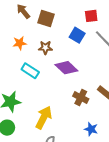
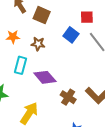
purple diamond: (66, 68) -> (45, 77), moved
cyan rectangle: (30, 71) -> (21, 65), turned 66

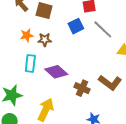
blue square: (71, 35) -> (76, 26), turned 35
orange star: (13, 37) -> (27, 35), moved

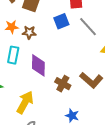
purple diamond: (56, 72) -> (38, 65), turned 45

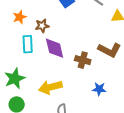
brown star: (29, 32) -> (42, 26), moved
yellow arrow: (25, 102) -> (50, 87), turned -120

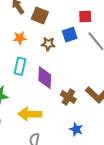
brown star: (42, 26) -> (48, 44), moved

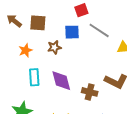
blue square: (70, 35) -> (72, 32), turned 35

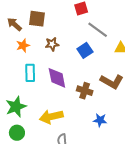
brown arrow: (14, 21) -> (14, 24), moved
blue square: (72, 32) -> (85, 50), moved, turned -35

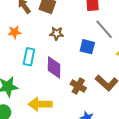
orange star: (23, 45) -> (14, 32), moved
blue square: (85, 50) -> (87, 47), turned 35

